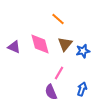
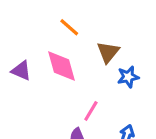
orange line: (58, 19) -> (69, 27), moved
brown triangle: (65, 44) -> (108, 52), moved

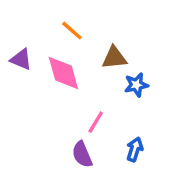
brown triangle: (108, 52) -> (114, 58), turned 45
purple triangle: (21, 71) -> (21, 59), moved

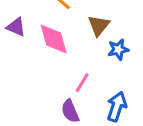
brown triangle: (114, 58) -> (99, 25), turned -45
blue arrow: (135, 149) -> (117, 107), size x1.4

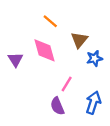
purple triangle: (16, 27) -> (15, 60), moved, turned 35

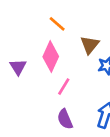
pink diamond: (45, 50) -> (51, 57), turned 40
pink line: (67, 84) -> (64, 87), moved

